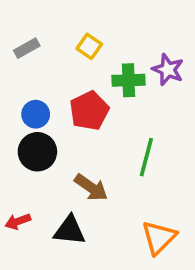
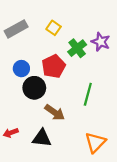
gray rectangle: (27, 48) -> (16, 29), size x1.5
green cross: (129, 80) -> (77, 48), turned -36
black circle: (37, 152) -> (34, 88), moved

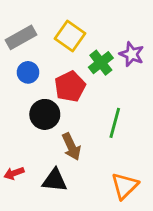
yellow square: (54, 28) -> (70, 36), size x1.5
blue circle: (21, 69) -> (28, 72), moved
brown arrow: (55, 112) -> (71, 147), turned 30

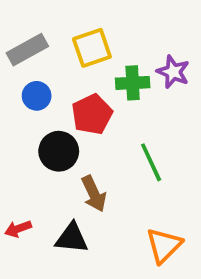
yellow square: (70, 36) -> (92, 48), turned 36
green cross: (101, 63) -> (133, 83), turned 35
green line: (115, 123) -> (151, 162), turned -40

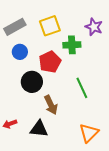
purple star: (173, 72) -> (94, 27), moved

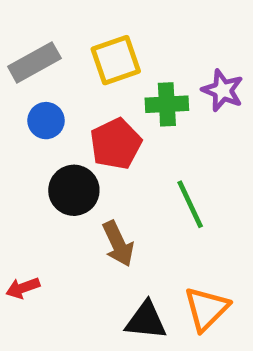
purple star: (94, 27) -> (223, 90), moved
black triangle: (39, 129) -> (146, 320), moved

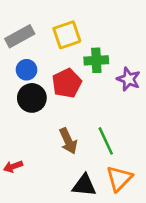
purple star: (223, 90) -> (129, 79), moved
black circle: (74, 190) -> (32, 98), moved
green line: (190, 204) -> (106, 141), moved

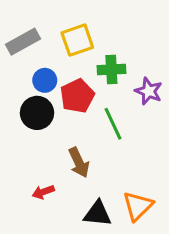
blue circle: (26, 70) -> (45, 80), moved
green line: (106, 141) -> (113, 124), moved
red arrow: (13, 166) -> (43, 192), moved

